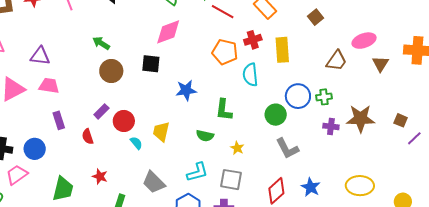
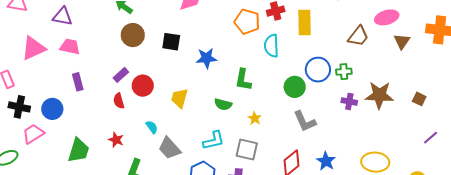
black square: (151, 64) -> (171, 42), moved
red semicircle: (88, 137) -> (119, 101), moved
purple line: (414, 138) -> (431, 138), moved
cyan semicircle: (136, 143) -> (152, 127), moved

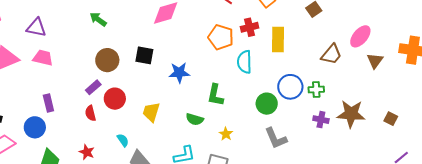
pink ellipse: (387, 17) -> (360, 36), turned -35
brown circle: (133, 35) -> (107, 60), moved
purple rectangle: (78, 82) -> (48, 103), moved
blue circle: (52, 109) -> (35, 127), moved

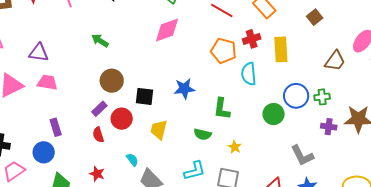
black square: (144, 55) -> (145, 96), moved
gray L-shape: (276, 138) -> (302, 156), moved

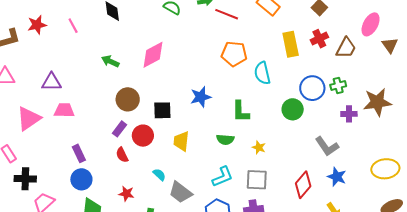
pink diamond: (167, 30) -> (153, 55), moved
red cross: (252, 39) -> (319, 39), moved
blue circle: (44, 152) -> (81, 179), moved

